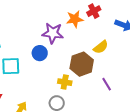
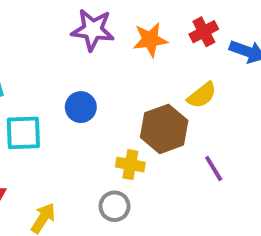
red cross: (94, 11) -> (204, 32), moved
purple star: (53, 33) -> (93, 30), moved

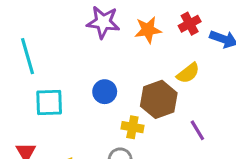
blue circle: (81, 107) -> (105, 92), moved

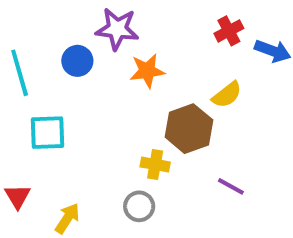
orange star: (148, 30) -> (147, 71), moved
blue circle: (105, 92) -> (77, 61), moved
purple line: (197, 130) -> (231, 186), moved, turned -30

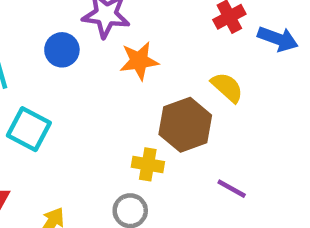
yellow semicircle: (227, 95) -> (227, 87), turned -100
cyan square: (47, 133) -> (29, 129), turned 30

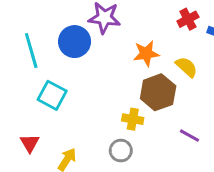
blue circle: (62, 50) -> (75, 42), size x1.4
orange star: (139, 61) -> (146, 54), moved

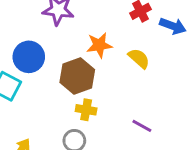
blue circle: (75, 42) -> (29, 57), moved
brown hexagon: (158, 92) -> (77, 76), moved

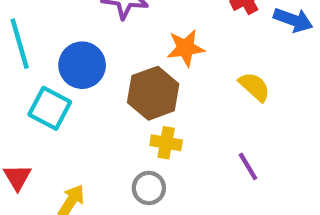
yellow semicircle: (139, 58) -> (254, 87), moved
purple line: (142, 126) -> (248, 166), turned 30

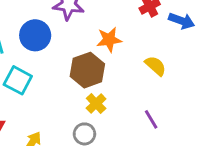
blue circle: (82, 65) -> (35, 35), moved
yellow cross: (166, 143) -> (96, 103), turned 36

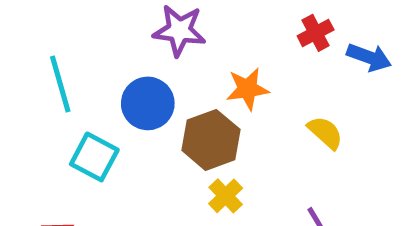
blue circle: (35, 35) -> (148, 103), moved

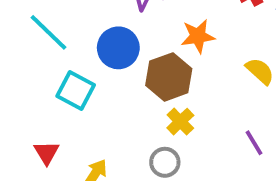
cyan line: (60, 84) -> (48, 32), turned -30

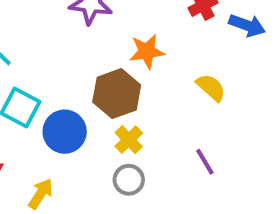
blue circle: (118, 48) -> (65, 132), moved
gray circle: (165, 162) -> (129, 180), moved

